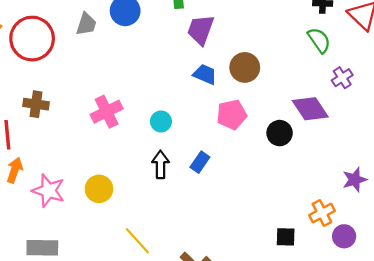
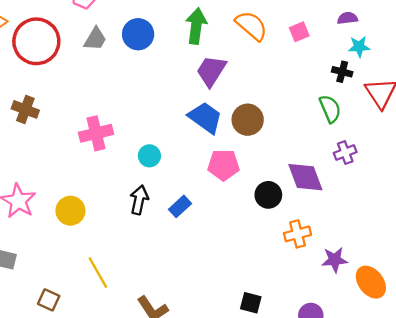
blue trapezoid: (205, 74) -> (205, 118), size x1.4
orange cross: (322, 213) -> (298, 234), moved

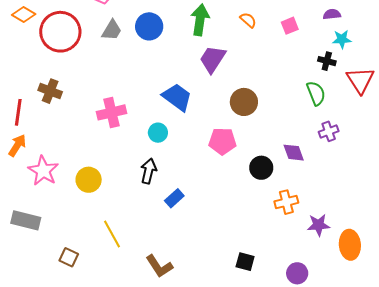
orange semicircle: (251, 26) -> (248, 20), size x0.6
blue trapezoid: (205, 118) -> (177, 97), moved
purple diamond: (305, 177) -> (294, 153), size x0.7
blue rectangle: (180, 206) -> (174, 198), moved
orange ellipse: (371, 282) -> (350, 245), turned 32

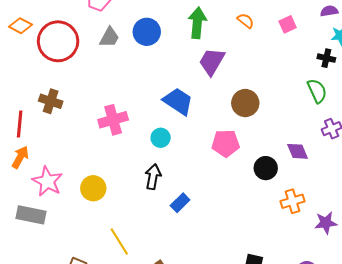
gray rectangle: (26, 220) -> (31, 215), moved

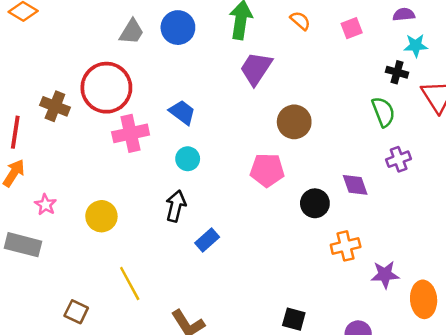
red circle: (58, 41) -> (106, 88), moved
blue trapezoid: (178, 101) -> (182, 112), moved, size x0.7
pink star: (47, 181) -> (45, 205), size x0.6

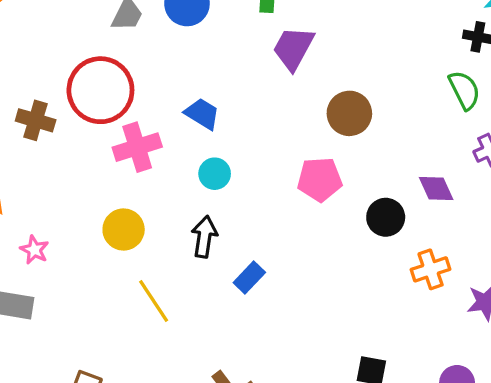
yellow circle: (101, 216) -> (124, 229), moved
yellow line: (130, 283) -> (154, 301), moved

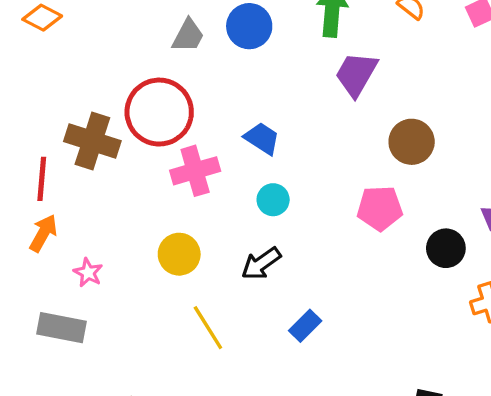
brown cross: (36, 120) -> (92, 141), size x1.4
black arrow: (204, 237) -> (261, 263), turned -135
blue rectangle: (249, 278) -> (305, 326), moved

